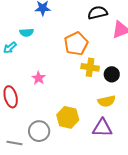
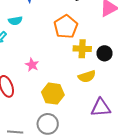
yellow semicircle: (107, 101) -> (87, 76), moved
yellow hexagon: (68, 117) -> (53, 94), moved
gray circle: (39, 131) -> (48, 124), moved

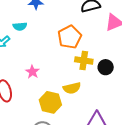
yellow semicircle: (87, 76) -> (72, 88), moved

